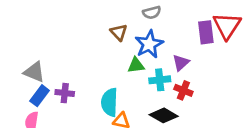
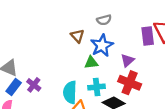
cyan cross: (160, 80) -> (97, 87), moved
red cross: (183, 90) -> (130, 83), size x1.5
purple cross: (65, 93) -> (34, 85), turned 32

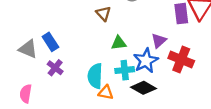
blue star: (102, 45) -> (146, 61), moved
red cross: (130, 83) -> (181, 59), moved
blue rectangle: (14, 87) -> (50, 42), moved, turned -70

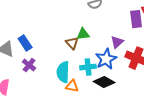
brown triangle: (103, 14) -> (72, 43), moved
green triangle: (119, 43) -> (83, 34), moved

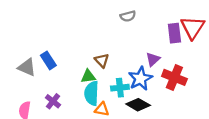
green triangle: (83, 34) -> (88, 76), moved
purple cross: (29, 65) -> (53, 101), moved

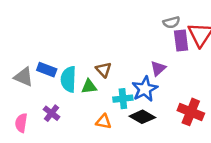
gray semicircle: (128, 16) -> (171, 22), moved
blue rectangle: (48, 60) -> (47, 70), turned -36
red cross: (174, 77) -> (191, 112), moved
cyan semicircle: (92, 93) -> (68, 79), moved

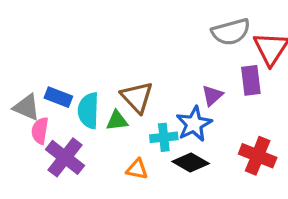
gray semicircle: (171, 22) -> (231, 32), size x1.6
purple rectangle: (181, 41) -> (251, 80), moved
brown triangle: (104, 70) -> (137, 97), size x1.5
purple cross: (51, 113) -> (65, 157), size x1.6
pink semicircle: (21, 123) -> (40, 131), moved

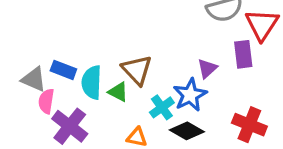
green triangle: (117, 121) -> (118, 92), turned 35
cyan cross: (164, 137) -> (162, 107), turned -30

